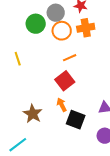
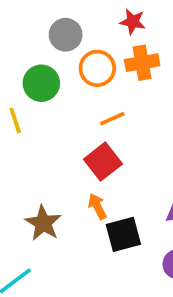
gray circle: (56, 13) -> (66, 35), moved
green circle: (36, 24) -> (41, 83), moved
black square: (76, 120) -> (123, 234), turned -36

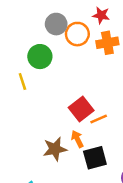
orange circle: (97, 68) -> (77, 34), moved
orange line: (112, 119) -> (99, 119), moved
brown star: (43, 223) -> (55, 149), moved, turned 30

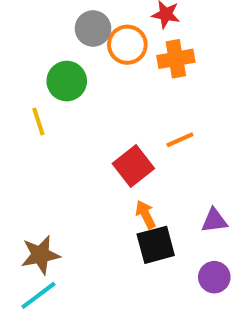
orange line: (99, 119) -> (180, 140), moved
orange arrow: (77, 139) -> (146, 214), moved
brown star: (55, 149) -> (40, 255), moved

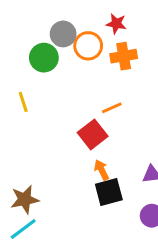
green circle: (67, 81) -> (44, 58), moved
orange line: (180, 140) -> (112, 108), moved

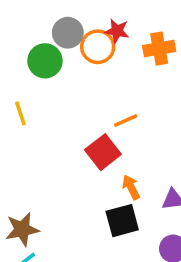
red star: (116, 24) -> (117, 31), moved
orange cross: (124, 56) -> (159, 49), moved
orange arrow: (101, 170) -> (131, 187), moved

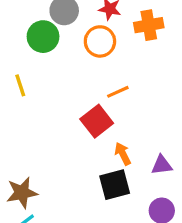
orange circle: (98, 47) -> (100, 41), moved

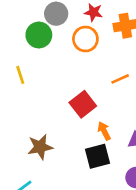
orange line: (118, 92) -> (120, 79), moved
brown star: (22, 193) -> (40, 147), moved

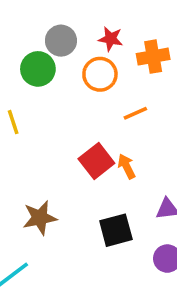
orange line: (120, 79) -> (135, 113), moved
orange arrow: (104, 131) -> (127, 166), moved

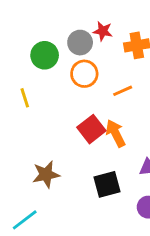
gray circle: (61, 41) -> (80, 43), moved
orange circle: (100, 74) -> (84, 74), moved
orange arrow: (127, 166) -> (116, 133), size x1.4

